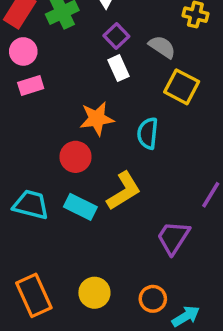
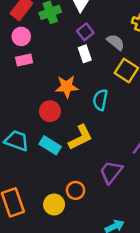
orange circle: (153, 299) -> (76, 190), moved

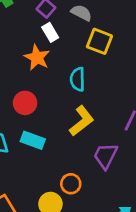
orange star: (67, 87) -> (37, 58), moved, turned -30
yellow L-shape: (80, 137) -> (82, 121), moved

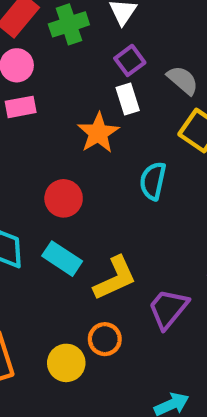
yellow L-shape: (82, 121) -> (115, 278), moved

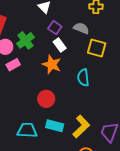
green cross: (69, 24) -> (25, 40), moved

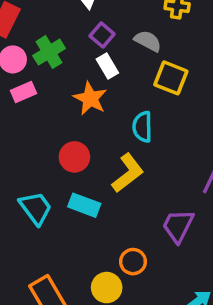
yellow L-shape: (81, 127) -> (128, 173), moved
cyan trapezoid: (27, 130) -> (36, 208), turned 45

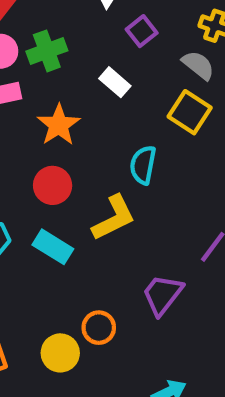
purple square: (102, 35) -> (142, 31), moved
gray semicircle: (148, 41) -> (198, 65), moved
white rectangle: (107, 66) -> (115, 82), turned -30
orange star: (90, 98) -> (59, 125), moved

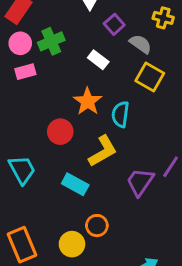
gray semicircle: (198, 65) -> (141, 44), moved
orange star: (59, 125) -> (88, 101), moved
cyan rectangle: (53, 247) -> (75, 184), moved
purple trapezoid: (162, 295) -> (140, 182), moved

